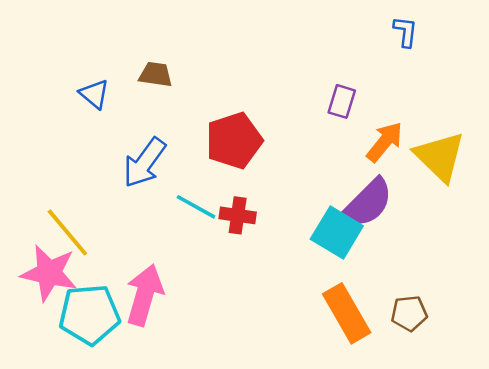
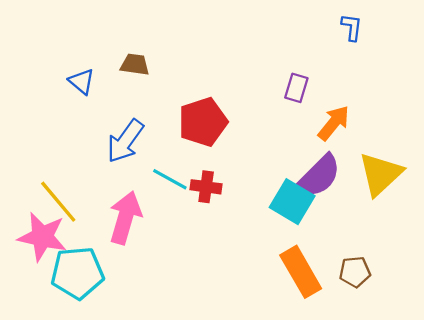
yellow triangle: (440, 157) -> (380, 174), moved, turned 33
pink arrow: (145, 295) -> (125, 218), moved

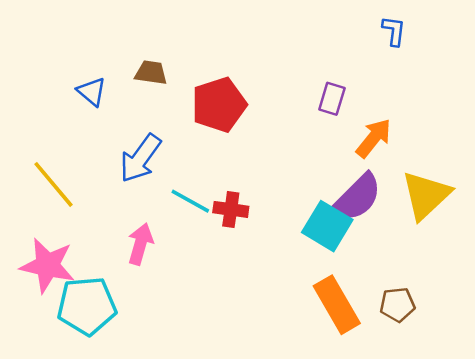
red pentagon: (203, 122) -> (219, 105), moved
yellow line: (58, 202) -> (53, 184), moved
pink arrow: (125, 218) -> (140, 244), size x0.7

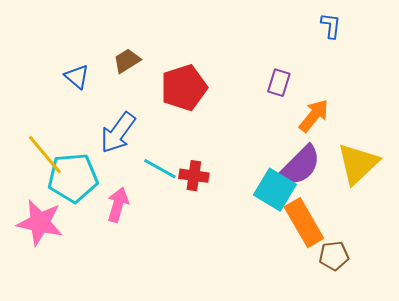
brown trapezoid: (151, 73) -> (127, 61), turned -40
orange rectangle: (337, 305) -> (304, 223), moved
cyan pentagon: (87, 306) -> (73, 178), moved

